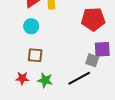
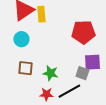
red star: (22, 78) -> (46, 94), moved
green star: (45, 80) -> (50, 73), moved

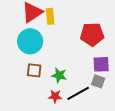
cyan circle: (21, 39) -> (30, 41), size x1.6
gray square: (82, 73) -> (98, 81), moved

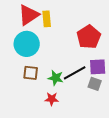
red pentagon: (92, 34) -> (89, 37), turned -30
black line: (78, 93) -> (75, 73), moved

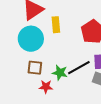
yellow rectangle: (47, 19) -> (56, 25), moved
red star: (52, 99) -> (46, 87), moved

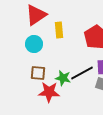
cyan circle: (31, 39) -> (34, 44), size x0.7
red star: (46, 87) -> (49, 92), size x1.5

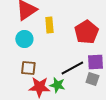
green star: (63, 78) -> (57, 85), moved

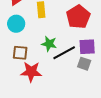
green star: (57, 85) -> (49, 44), moved

